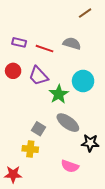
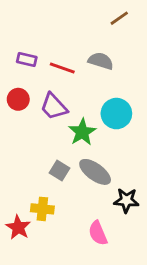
gray square: (38, 129) -> (59, 170), moved
pink semicircle: (70, 166) -> (98, 233), turned 48
red star: (13, 174) -> (18, 227), moved, turned 30

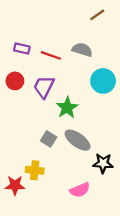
purple trapezoid: (54, 106) -> (44, 87), turned 70
cyan circle: (116, 114) -> (103, 81), moved
red star: (18, 227) -> (15, 185), turned -30
pink semicircle: (98, 233) -> (80, 190), turned -90

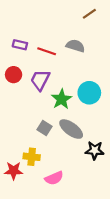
cyan circle: (103, 81) -> (89, 93), moved
pink semicircle: (80, 190) -> (54, 178), moved

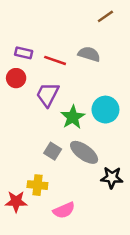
red circle: (14, 75) -> (16, 78), moved

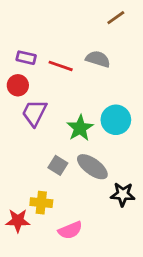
purple trapezoid: (48, 94) -> (34, 113), moved

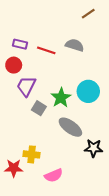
gray square: (58, 165) -> (39, 108), moved

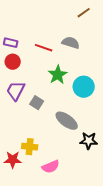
purple rectangle: (20, 44) -> (11, 43), moved
purple trapezoid: (26, 86) -> (16, 91), moved
green star: (61, 98) -> (58, 75), moved

